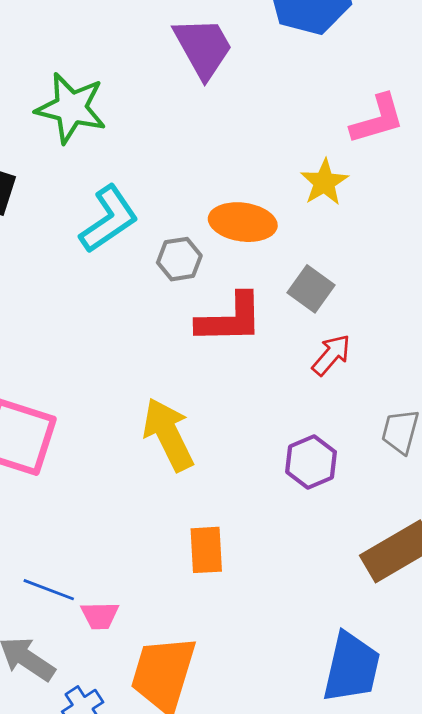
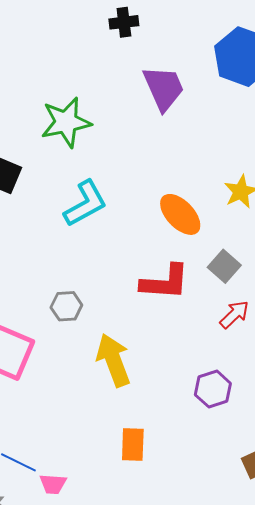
green star: (71, 108) -> (66, 122), turned -30
orange ellipse: (243, 222) -> (180, 214), turned 33
gray hexagon: (179, 259) -> (66, 306), moved

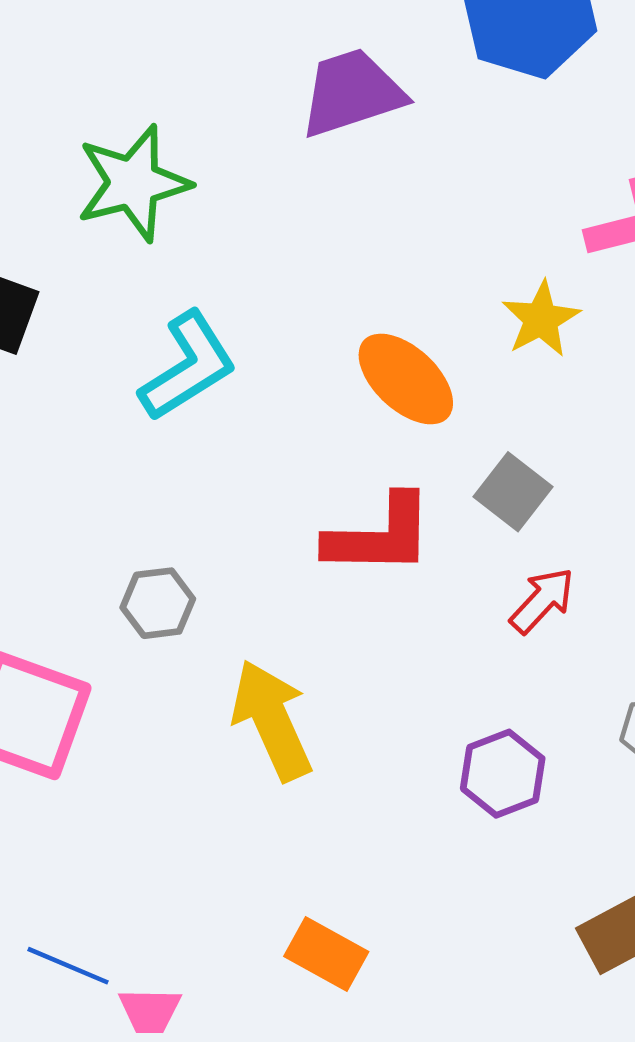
purple trapezoid: (164, 88) -> (352, 93), turned -81
orange rectangle: (133, 445) -> (326, 954), moved, turned -60

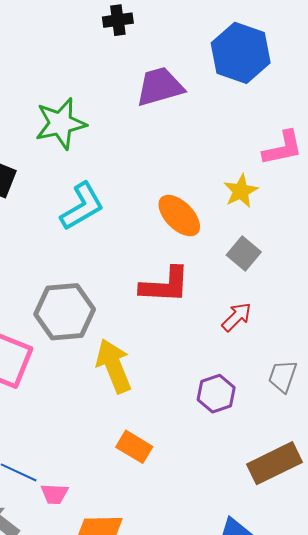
gray square: (513, 492) -> (244, 253), moved
gray hexagon: (158, 603) -> (65, 312), size x1.8
orange rectangle: (326, 954) -> (134, 447), moved

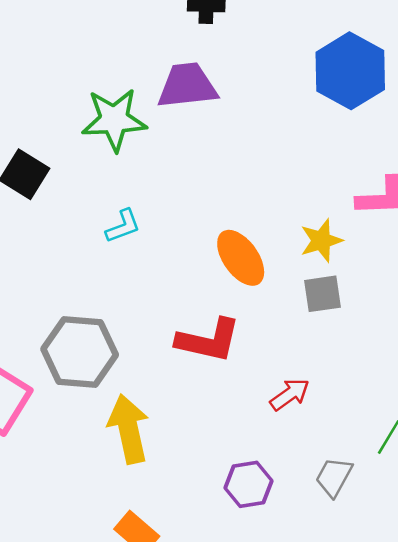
purple trapezoid: (160, 87) -> (187, 86), moved
cyan L-shape: (82, 206) -> (123, 226), size x0.6
gray square: (244, 253) -> (323, 294), moved, turned 32

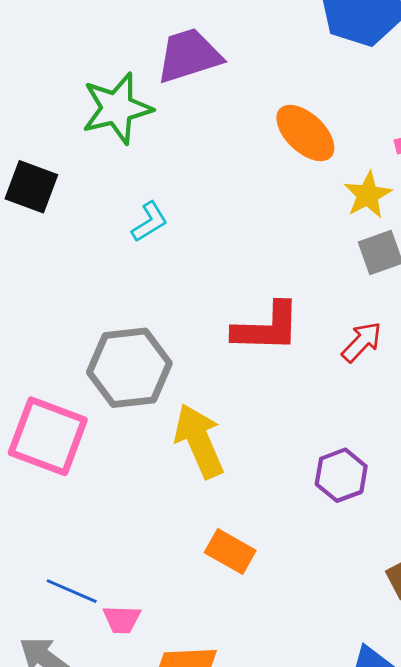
orange ellipse: (241, 258) -> (305, 133), moved
red arrow: (290, 394) -> (362, 342), moved

